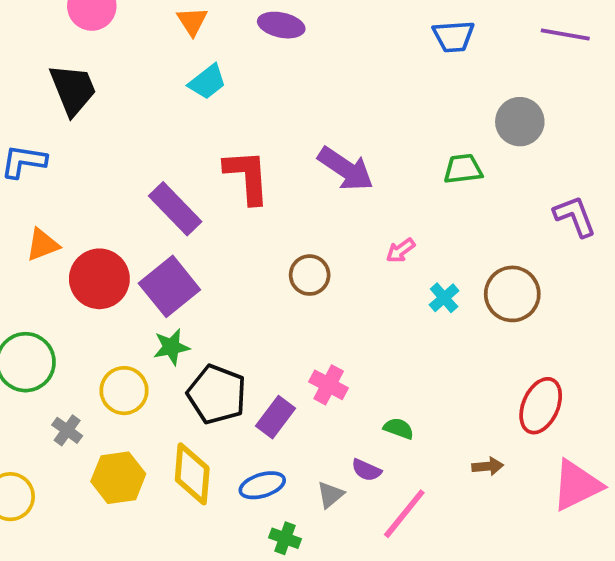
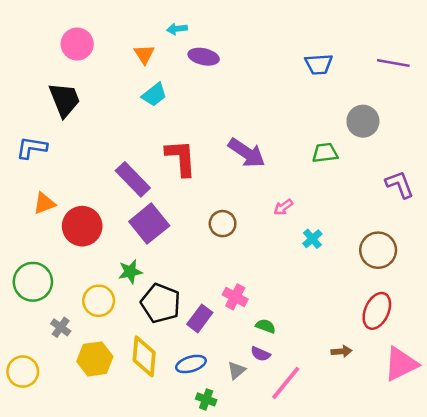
purple square: (169, 286) -> (149, 224), moved
brown circle: (512, 294) -> (378, 250), moved
green semicircle: (399, 428) -> (266, 326), moved

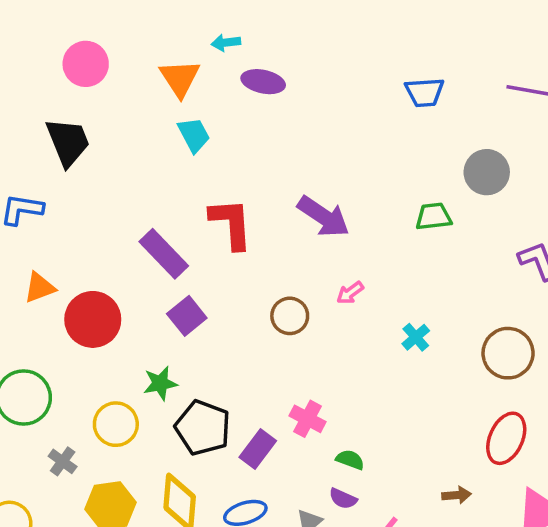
orange triangle: (144, 54) -> (180, 78), size x1.4
cyan trapezoid: (154, 95) -> (194, 135), turned -80
pink arrow: (283, 207) -> (350, 293), moved
purple square: (149, 224) -> (187, 316), size x0.7

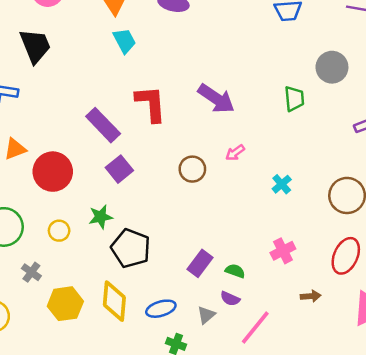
green trapezoid: (433, 217) -> (294, 99), turned 92
pink cross: (307, 419) -> (283, 251), moved, turned 35
yellow circle: (116, 424) -> (59, 231), moved, size x0.7
purple rectangle: (258, 449) -> (200, 263), moved

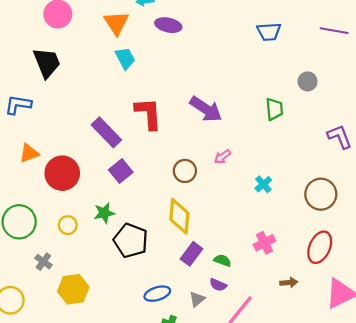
gray circle: (332, 67) -> (308, 81), size x0.7
yellow diamond: (114, 301) -> (179, 216), moved

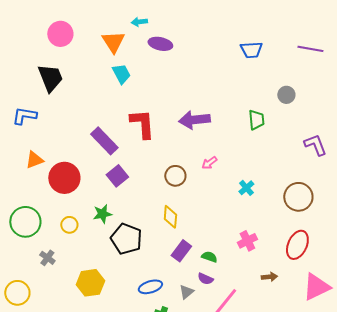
purple arrow: (206, 109) -> (194, 120), turned 140
yellow diamond: (179, 216) -> (170, 217), size x0.7
yellow hexagon: (73, 289) -> (90, 283), moved

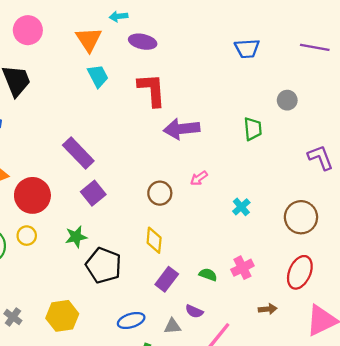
red L-shape: (142, 124) -> (152, 90), moved
yellow circle: (69, 225) -> (27, 236), moved
green semicircle: (209, 257) -> (208, 275), moved
gray cross: (47, 258) -> (13, 317), moved
gray triangle: (186, 292) -> (172, 326), turned 35

